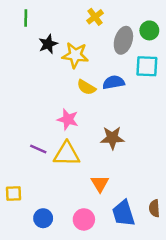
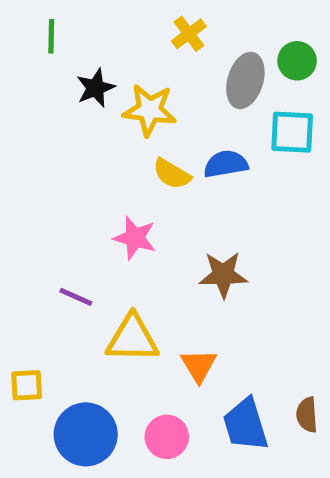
yellow triangle: (67, 154) -> (132, 339), moved
blue circle: (43, 218) -> (86, 434), size x1.6

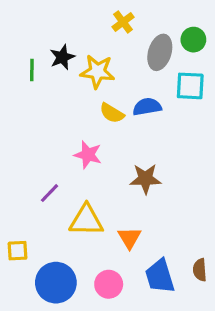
green line: (51, 36) -> (32, 70), moved
purple line: (76, 297) -> (49, 193), turned -70

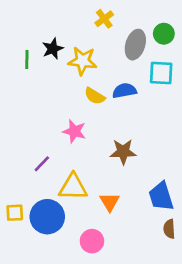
blue trapezoid: (160, 276) -> (161, 196), moved
blue circle: (56, 283) -> (47, 217), moved

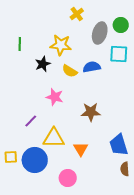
black star: (53, 49) -> (43, 64), moved

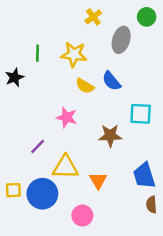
green circle: (121, 25) -> (147, 17), moved
green line: (20, 44) -> (38, 53), moved
cyan square: (119, 54) -> (141, 114), moved
black star: (43, 64) -> (15, 77), moved
blue semicircle: (92, 67) -> (111, 81), turned -120

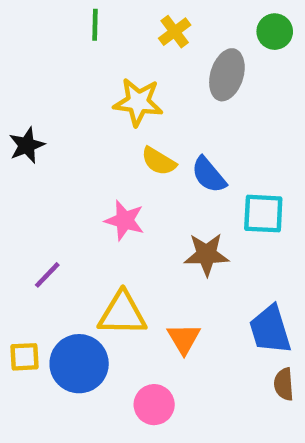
green line: (38, 53) -> (95, 25), moved
blue semicircle: (111, 81) -> (209, 175), moved
purple line: (38, 146) -> (47, 275), moved

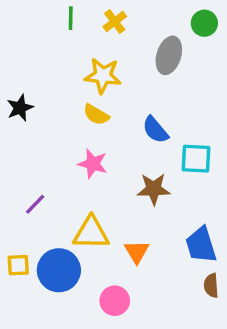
yellow cross: (175, 32) -> (115, 22), moved
yellow semicircle: (159, 161) -> (96, 115), moved

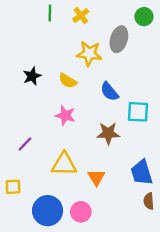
yellow star: (103, 76) -> (89, 54), moved
black star: (20, 108) -> (32, 76), moved
blue circle: (59, 270) -> (48, 211), moved

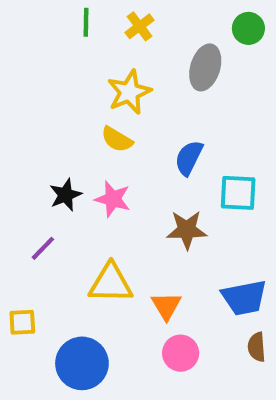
yellow star: (89, 54) -> (129, 92), moved, turned -30
black star: (32, 76) -> (65, 195), moved
blue semicircle: (109, 92) -> (189, 158), turned 66
blue trapezoid: (142, 173) -> (244, 298), turned -84
pink circle: (81, 212) -> (181, 353), moved

